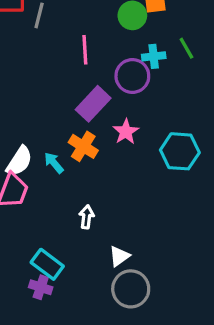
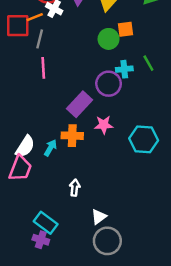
pink line: (85, 50) -> (43, 68), moved
pink star: (126, 132) -> (104, 125), turned 30
orange cross: (83, 146) -> (72, 136), turned -30
cyan arrow: (54, 163) -> (50, 148), turned 70

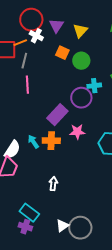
orange square: (125, 29) -> (62, 53), moved, turned 32
cyan arrow: (50, 148) -> (33, 142), moved, turned -64
white triangle: (99, 217) -> (62, 226), moved

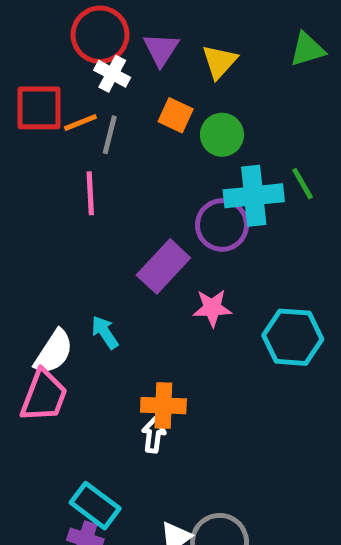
orange line: (20, 43) -> (80, 123), moved
gray line: (24, 61) -> (110, 135), moved
cyan cross: (94, 86) -> (254, 196), size x1.6
orange cross: (51, 141) -> (163, 406), moved

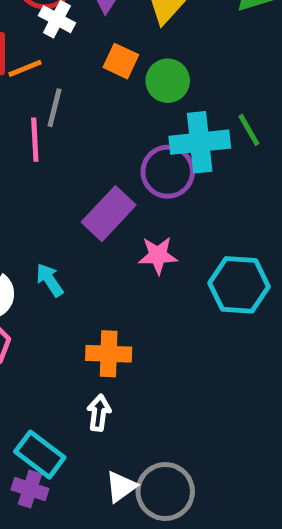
gray line: (110, 135) -> (55, 108), moved
white arrow: (154, 435) -> (99, 413), moved

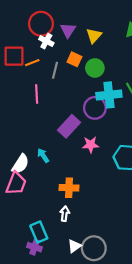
gray line: (55, 108) -> (55, 70), moved
cyan rectangle: (40, 455) -> (39, 232), turned 30

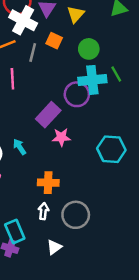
white cross: (46, 41) -> (23, 20), size x1.6
green circle: (95, 68) -> (89, 49), moved
pink star: (91, 145) -> (61, 137), moved
gray circle: (94, 248) -> (76, 215), moved

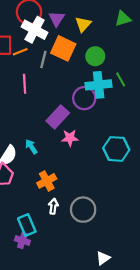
orange square: (54, 41) -> (63, 48), size x1.6
orange cross: (48, 183) -> (47, 181), moved, turned -30
white triangle: (54, 247) -> (103, 258), moved

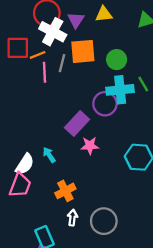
yellow triangle: (83, 24) -> (104, 14), moved, turned 42
orange square: (63, 48) -> (83, 51), turned -30
pink line: (25, 84) -> (44, 72), moved

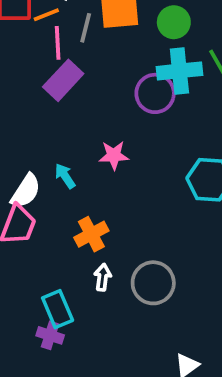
purple rectangle: (77, 124) -> (63, 80), moved
pink star: (90, 146) -> (114, 155), moved

